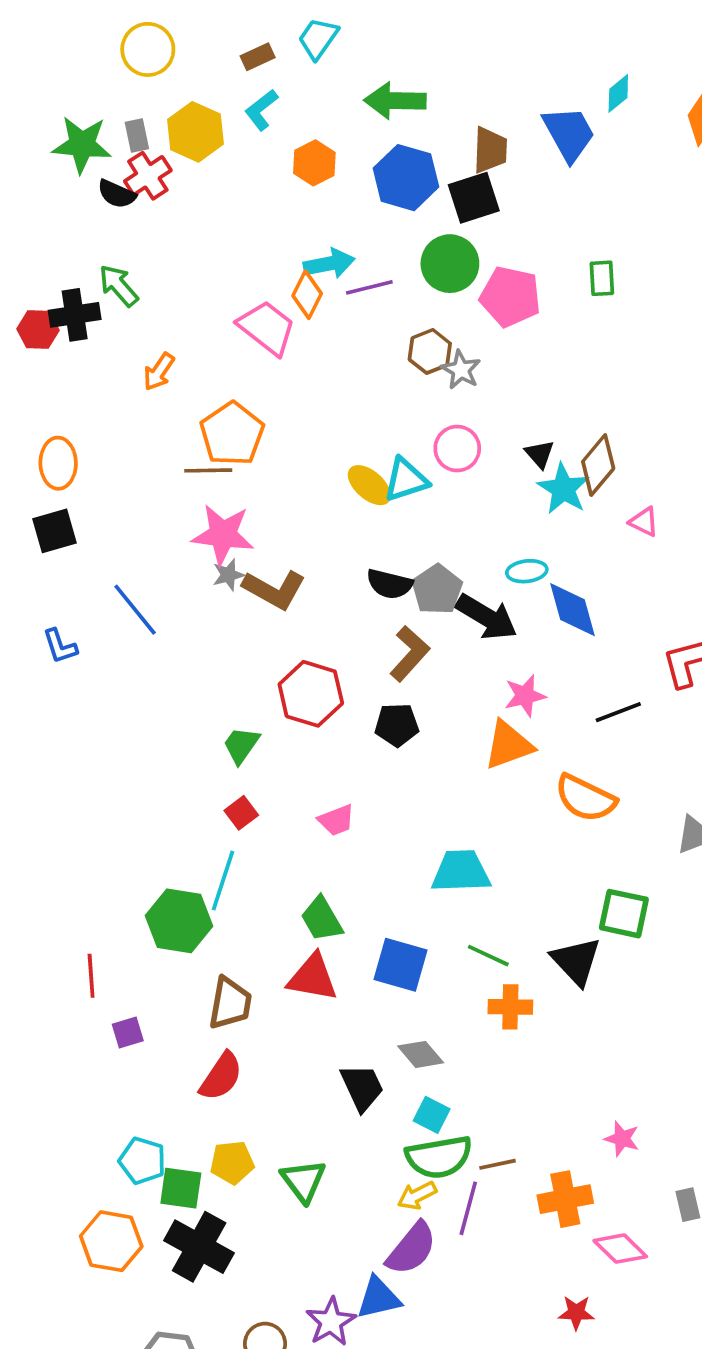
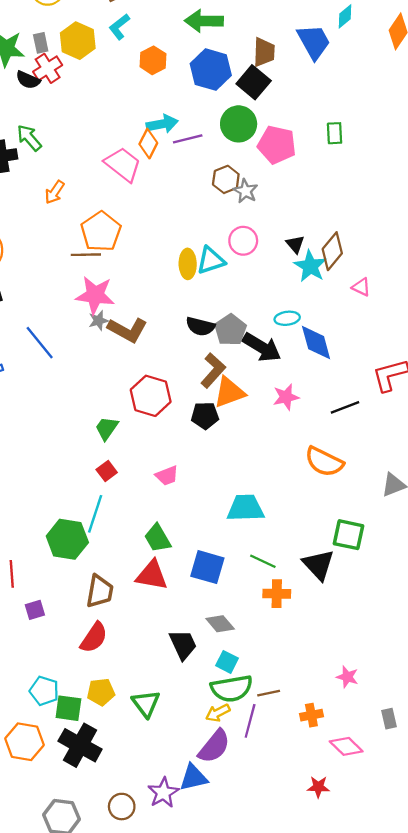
black square: (474, 198) -> (254, 82), turned -32
yellow ellipse: (369, 485) -> (188, 264), turned 48
orange triangle: (508, 745) -> (229, 392), moved
orange cross: (565, 1199) -> (311, 715), size x0.7

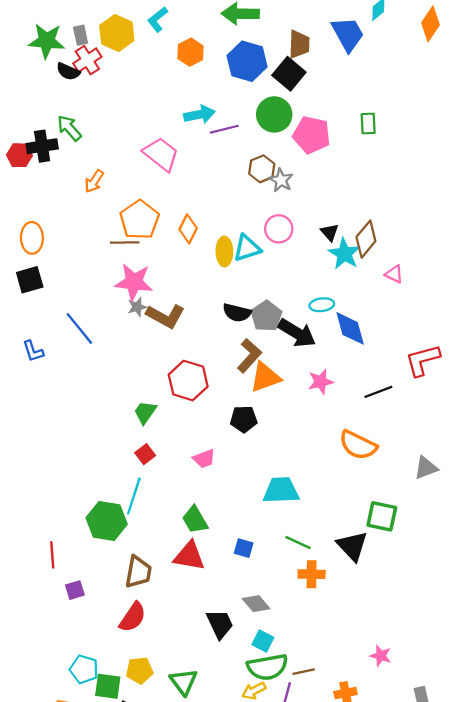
orange diamond: (148, 144) -> (188, 229), moved
black pentagon: (205, 415) -> (244, 419), moved
blue square: (207, 567) -> (244, 548), size x0.6

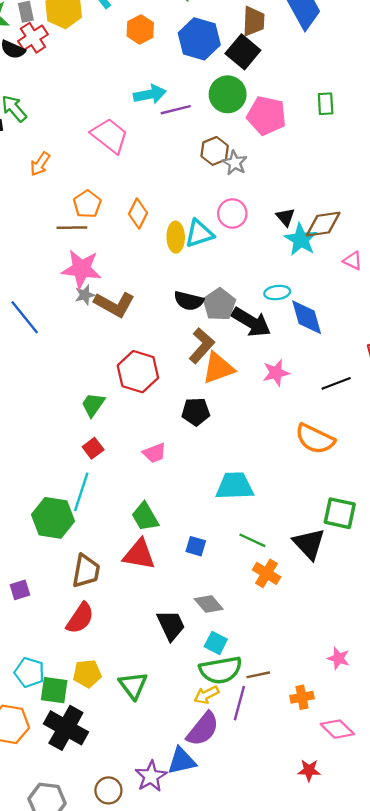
orange pentagon: (139, 220) -> (87, 204), size x0.7
brown diamond: (366, 239) -> (323, 224), turned 42
orange cross: (312, 574) -> (267, 573), turned 30

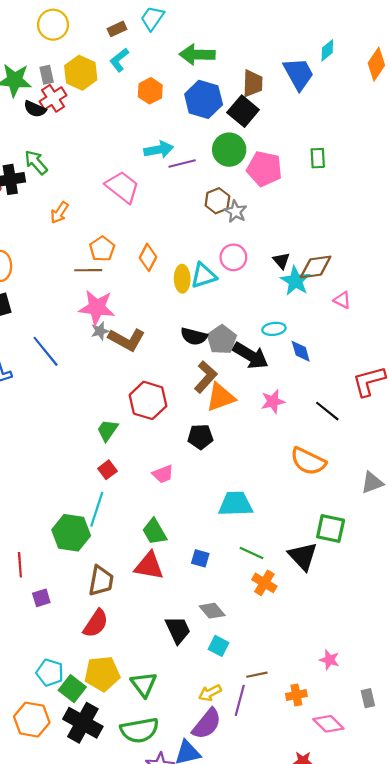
blue diamond: (307, 317) -> (301, 351), size x0.7
black line: (336, 383) -> (327, 411), turned 60
green semicircle: (221, 670) -> (139, 730), moved
yellow pentagon: (87, 674) -> (102, 674), size x1.4
green square: (54, 690) -> (72, 689), turned 30

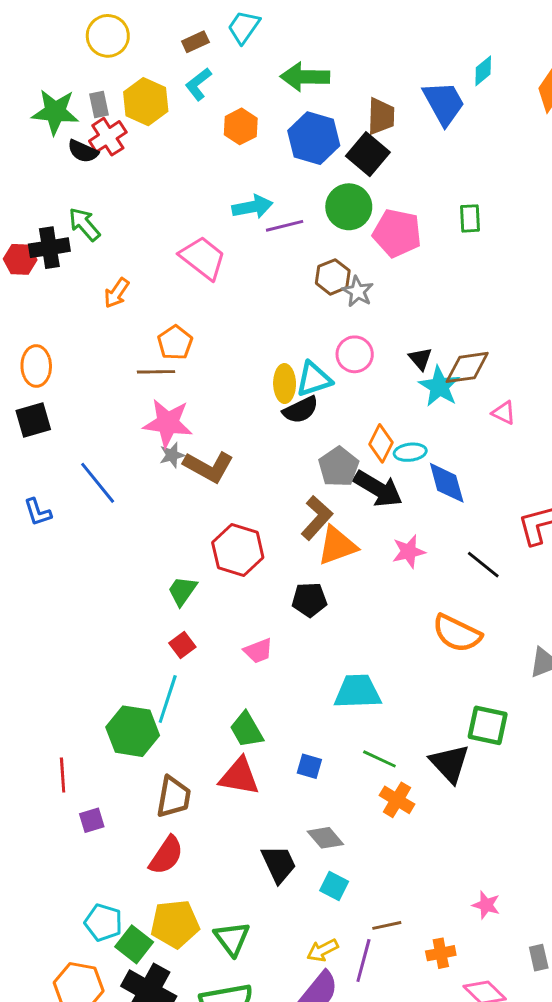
orange diamond: (148, 257) -> (381, 443), moved
black semicircle: (194, 336) -> (301, 410), moved, turned -40
blue diamond: (301, 351) -> (447, 483), size x1.4

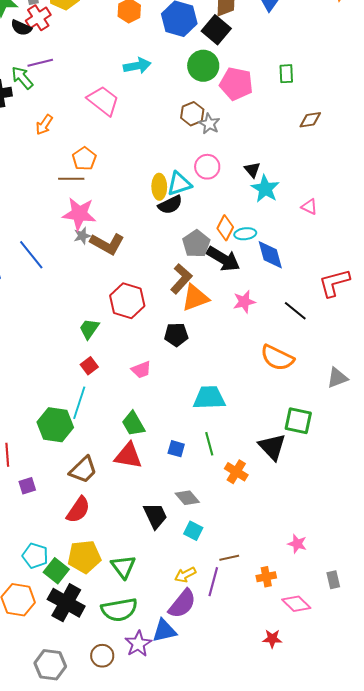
purple line: (285, 226) -> (40, 63), moved
brown diamond: (467, 367) -> (310, 120), moved, size x0.7
green line: (379, 759) -> (209, 444), moved, turned 50
brown trapezoid: (174, 797) -> (83, 470), turned 36

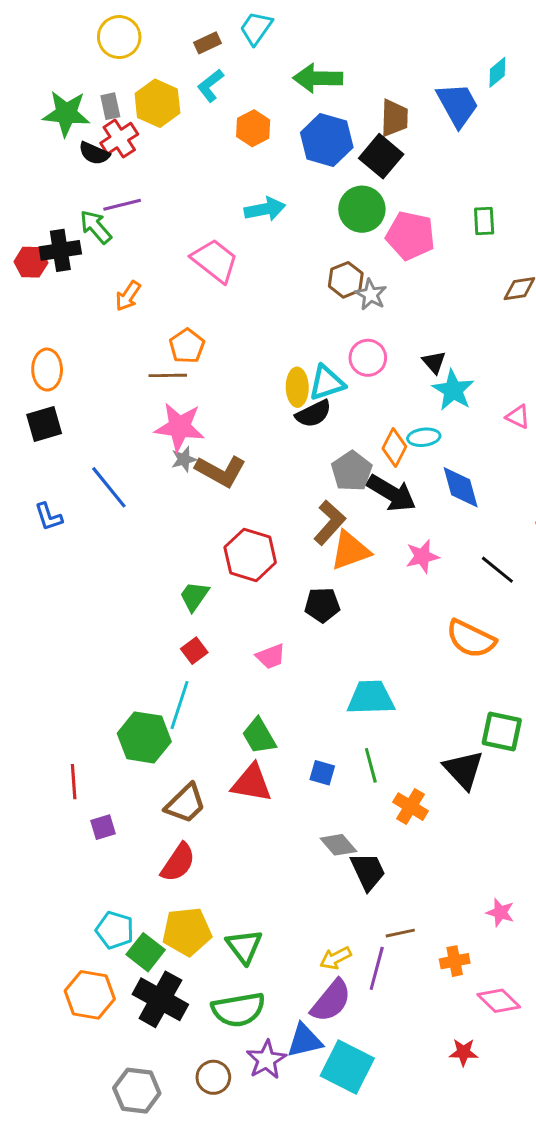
cyan ellipse: (245, 234) -> (424, 437), moved
black trapezoid: (155, 516) -> (368, 871), moved
cyan square: (193, 531) -> (347, 1067), moved, size x1.8

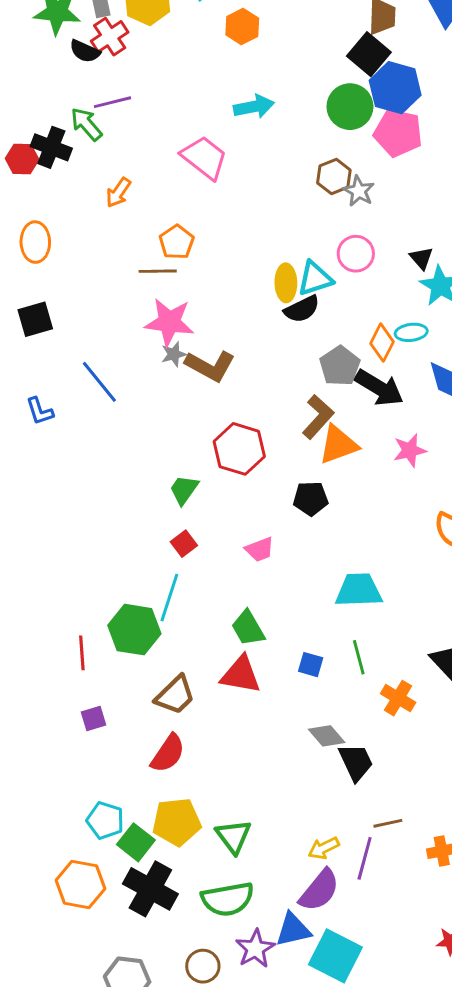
blue hexagon: (327, 140) -> (395, 88), moved
black cross: (60, 250) -> (51, 147), turned 30
orange ellipse: (47, 370) -> (35, 242), moved
red line: (74, 782) -> (82, 653), moved

